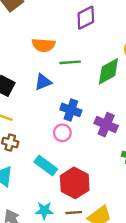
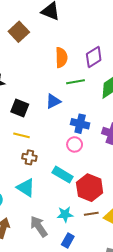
purple diamond: (86, 18) -> (94, 57), moved
orange semicircle: (44, 45) -> (61, 58), moved, turned -90

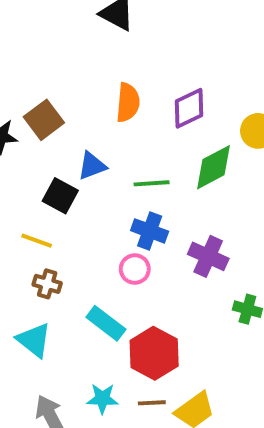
brown square: (19, 32) -> (44, 120), moved
green line: (76, 82) -> (152, 183), moved
blue triangle: (53, 101) -> (92, 166), moved
black square: (20, 108) -> (60, 196), moved

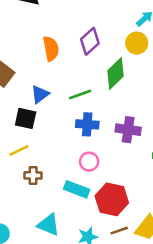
yellow line: (37, 241) -> (19, 150), turned -30
pink circle: (135, 269) -> (89, 162), moved
cyan triangle: (34, 340) -> (48, 225), moved

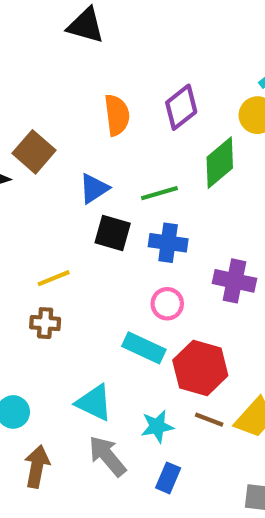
black square: (26, 118) -> (113, 233), moved
purple cross: (128, 130) -> (235, 281), moved
brown cross: (33, 175) -> (45, 323), moved
brown line: (119, 231) -> (209, 420), turned 36

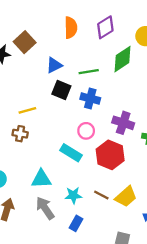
red hexagon: (200, 368) -> (110, 155), moved
cyan triangle: (94, 403) -> (41, 179), turned -35

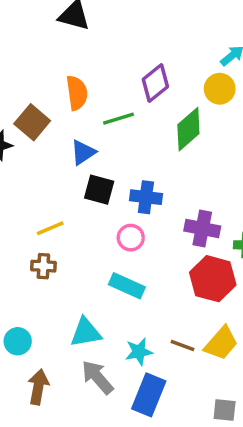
orange semicircle: (71, 28) -> (77, 93), moved
green line: (89, 72) -> (118, 119), moved
pink circle: (86, 131) -> (131, 238), moved
red hexagon: (110, 155) -> (213, 279), moved
blue rectangle: (76, 223) -> (149, 395), size x1.6

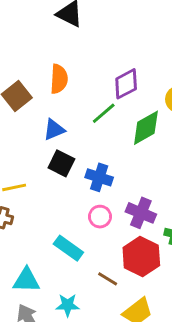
green line: (118, 119) -> (104, 113), moved, turned -35
pink circle: (131, 238) -> (100, 217), moved
brown line: (183, 345) -> (108, 279), moved

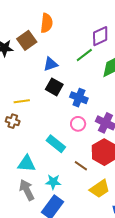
orange semicircle: (59, 79) -> (47, 23), moved

